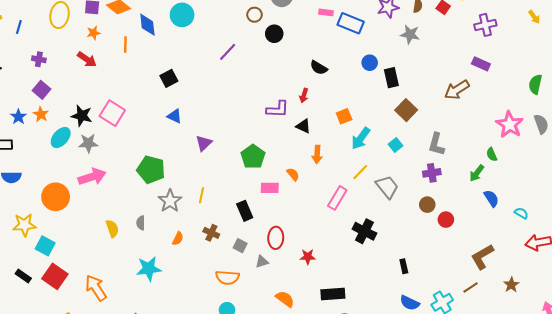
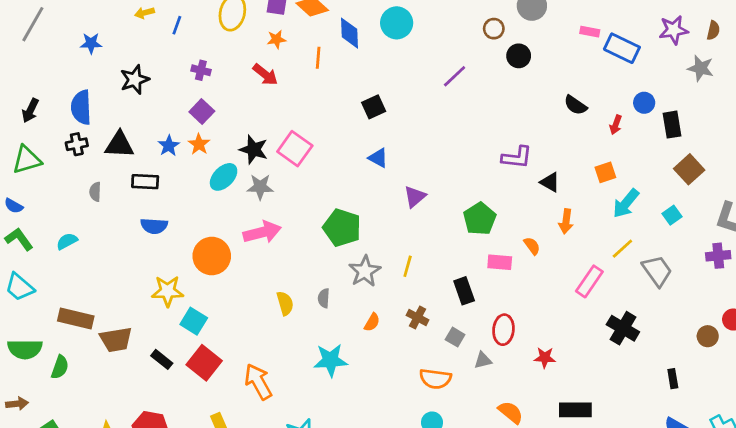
red arrow: (304, 95) -> (616, 125), moved
brown circle: (427, 205) -> (708, 336), moved

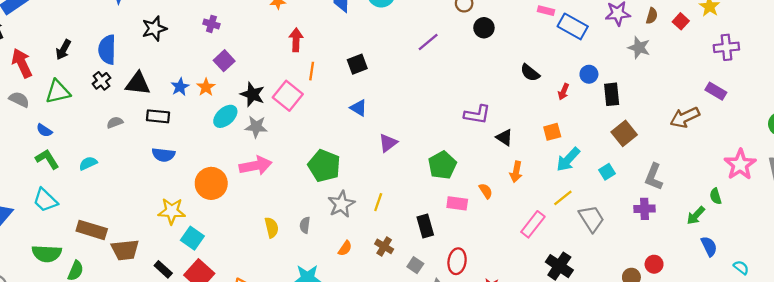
orange line: (318, 58) -> (312, 71), moved
red arrow: (265, 75) -> (296, 40), moved, turned -130
purple square: (202, 111) -> (224, 61), moved
black cross: (77, 144) -> (101, 81), turned -30
gray semicircle: (95, 192) -> (115, 122), turned 63

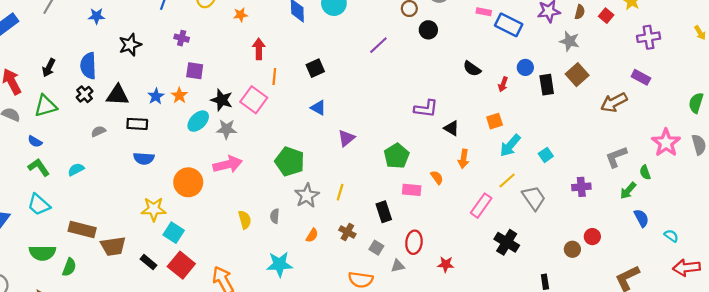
purple square: (224, 61) -> (195, 71), turned -36
brown square: (624, 133) -> (577, 75), moved
gray L-shape: (654, 177) -> (616, 157), moved, turned 50

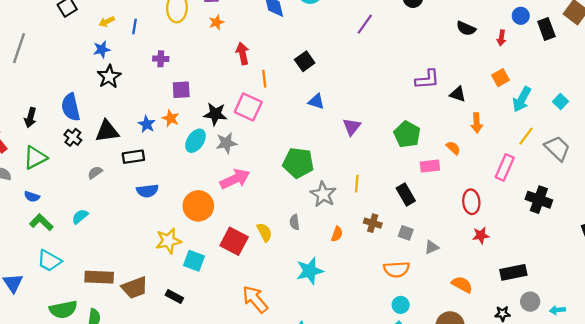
blue star: (97, 16) -> (102, 49), moved
red ellipse: (414, 242) -> (471, 202), moved
red square: (181, 265) -> (234, 241), moved

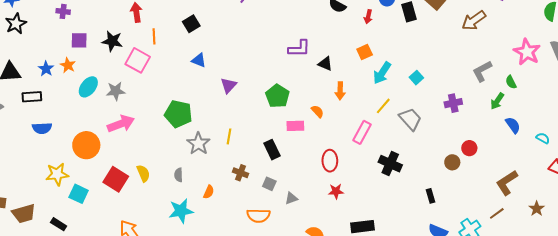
black star: (215, 114) -> (112, 41), moved
gray semicircle: (295, 222) -> (179, 175), moved
orange semicircle: (337, 234) -> (209, 192), moved

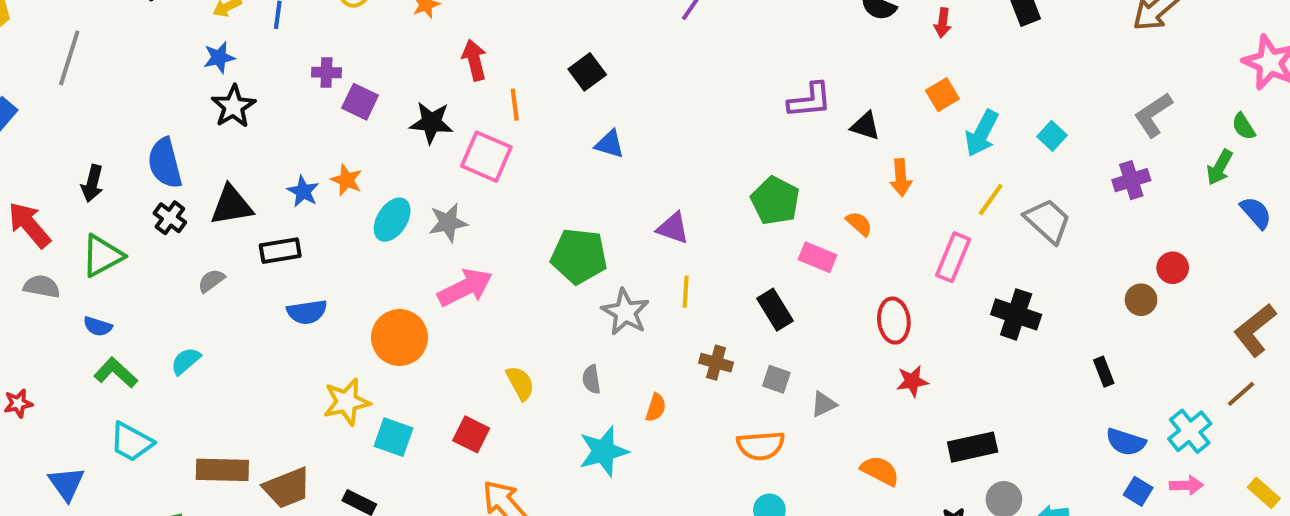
purple square: (79, 40) -> (360, 102), moved, turned 30
gray L-shape: (482, 71) -> (1153, 115), moved
purple triangle: (229, 85) -> (673, 228), moved, turned -48
pink rectangle: (295, 126) -> (818, 257), turned 30
red square: (116, 179) -> (471, 434), moved, size x0.7

